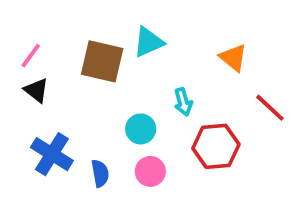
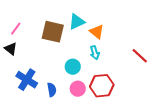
orange triangle: (233, 58) -> (97, 32), moved
black triangle: (36, 90) -> (11, 49), moved
red hexagon: (216, 146) -> (102, 86), moved

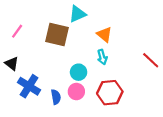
cyan triangle: (77, 22) -> (77, 14), moved
black triangle: (11, 49) -> (12, 64), moved
pink circle: (78, 89) -> (76, 92), moved

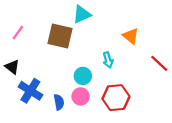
orange triangle: (104, 34) -> (131, 36), moved

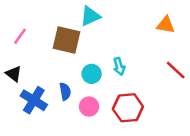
orange triangle: (131, 36) -> (166, 25), moved, turned -30
cyan circle: (83, 76) -> (92, 74), moved
blue semicircle: (59, 102) -> (65, 91), moved

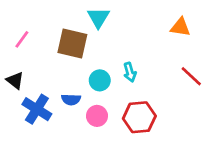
cyan triangle: (90, 16) -> (98, 18), turned -35
blue semicircle: (65, 91) -> (71, 100), turned 102

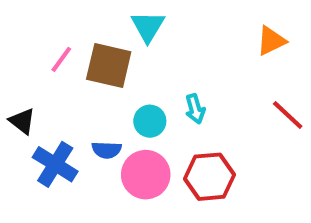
orange triangle: (180, 27) -> (271, 41), turned -35
pink line: (22, 39) -> (61, 59), moved
pink circle: (97, 116) -> (146, 175), size x1.5

